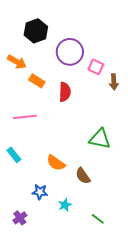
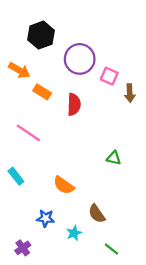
pink line: (25, 117) -> (28, 133), turned 40
green triangle: (100, 139) -> (114, 158), size x0.6
brown semicircle: (83, 176) -> (97, 214), moved

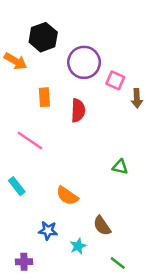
orange arrow: (19, 70) -> (16, 61), moved
orange rectangle: (42, 92) -> (44, 97), turned 54
purple cross: (23, 248) -> (24, 262), turned 35

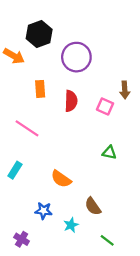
pink square: (115, 80) -> (105, 106), moved
cyan rectangle: (17, 186) -> (15, 170), turned 70
purple cross: (24, 262) -> (22, 239), turned 32

